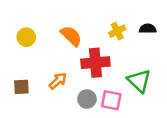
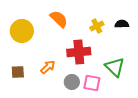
orange semicircle: (71, 36) -> (59, 19), moved
yellow circle: (26, 37) -> (22, 31), size x1.5

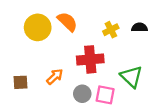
yellow circle: (22, 31) -> (38, 27), moved

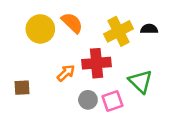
yellow cross: (111, 30) -> (119, 31), size x1.6
orange arrow: (55, 77) -> (66, 73), moved
pink square: (105, 95) -> (112, 101), turned -30

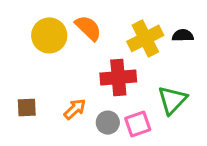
orange arrow: (66, 73) -> (75, 109), moved
green triangle: (141, 81) -> (172, 100), turned 30

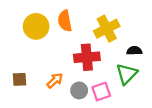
orange semicircle: (88, 28) -> (65, 21), turned -145
black semicircle: (183, 35) -> (134, 51), moved

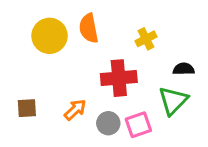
yellow cross: (107, 29) -> (146, 39), size x0.6

